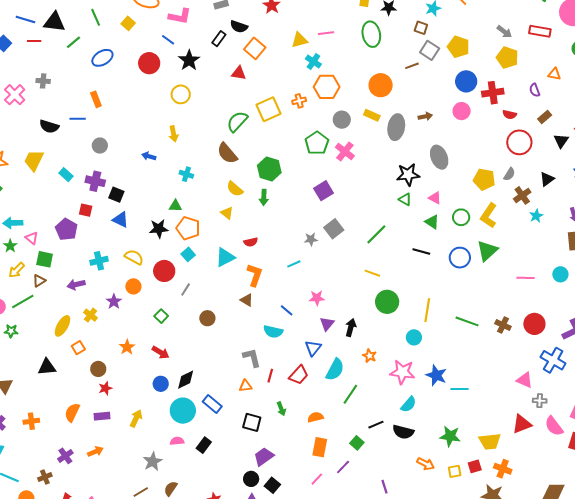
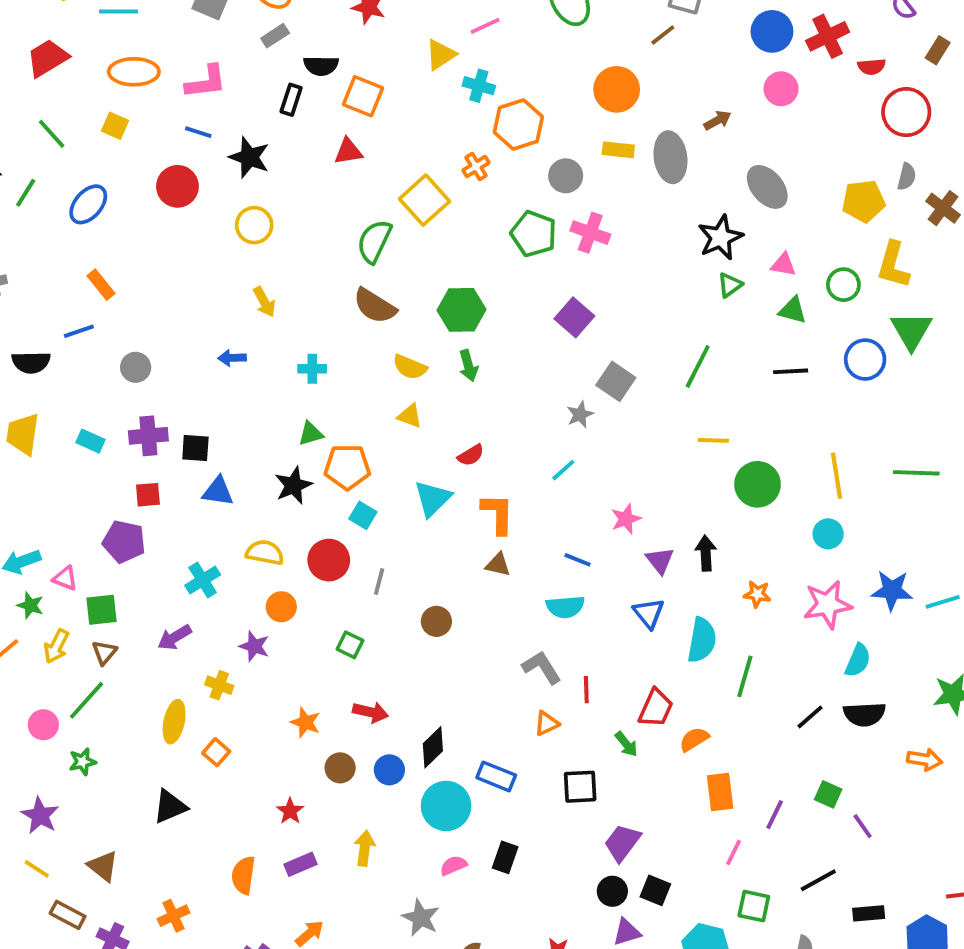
green triangle: (405, 199) -> (730, 285), turned -48
brown circle: (98, 369) -> (340, 768), moved
red trapezoid: (299, 375) -> (656, 708), moved
green square: (357, 443) -> (828, 794), moved

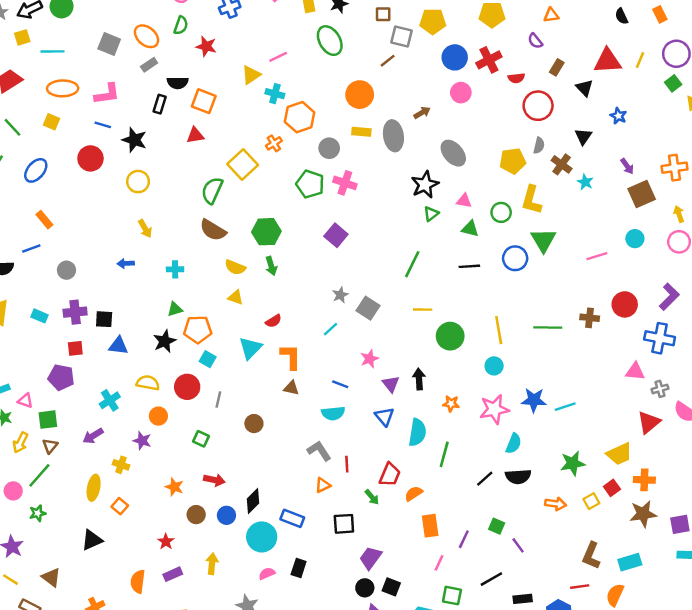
gray square: (616, 381) -> (368, 308), moved

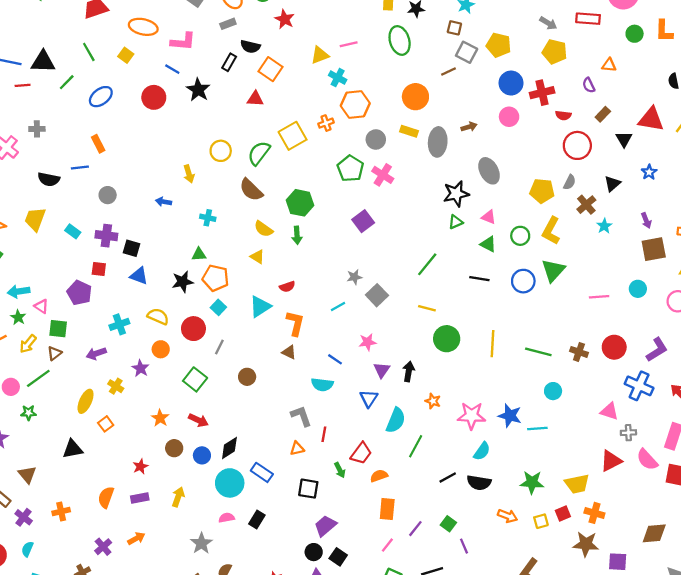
yellow circle: (138, 182) -> (221, 151), moved
cyan circle: (494, 366) -> (553, 391), moved
green square: (201, 439) -> (195, 379), size x1.5

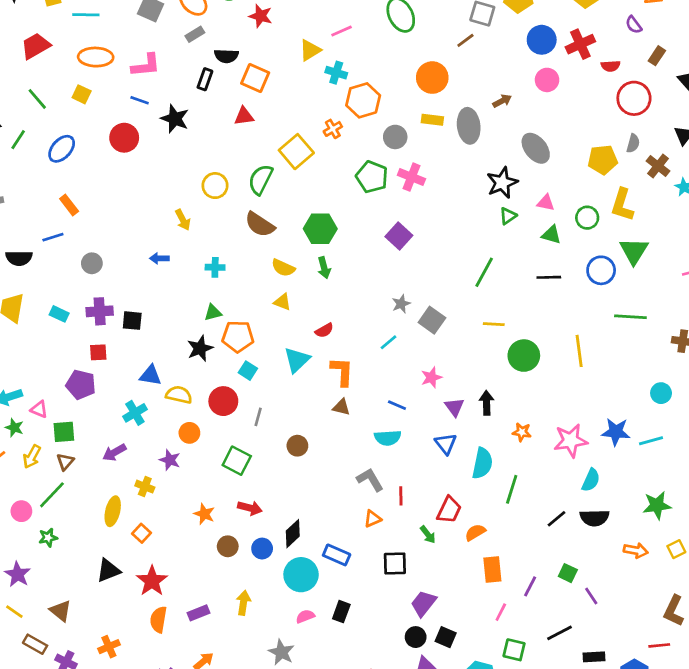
blue triangle: (139, 276) -> (150, 375), moved
green line: (538, 352) -> (630, 317), moved
red star: (140, 467) -> (152, 581), moved, size x1.6

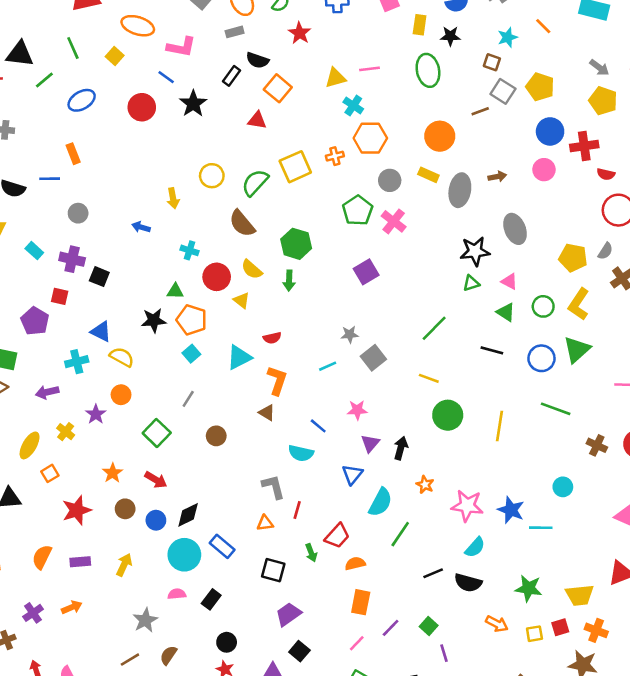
red circle: (223, 401) -> (217, 277), moved
red star: (152, 581) -> (77, 510), moved
black circle: (416, 637) -> (227, 642), moved

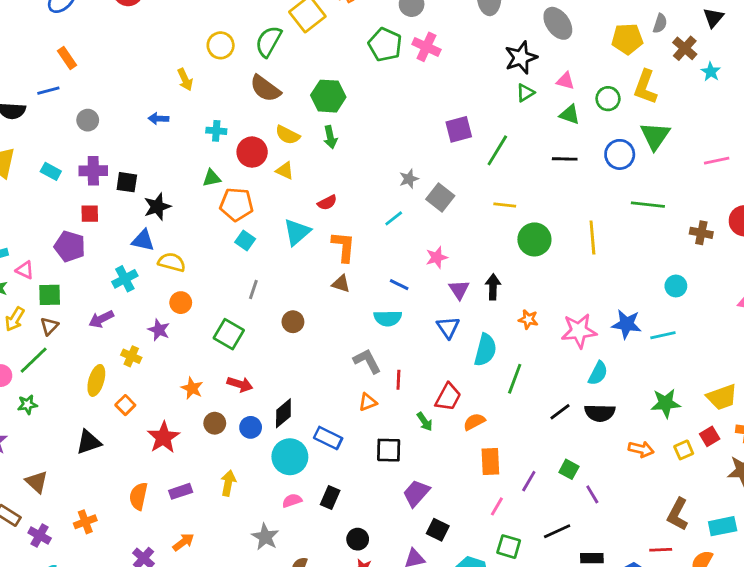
purple square: (366, 272) -> (459, 129), moved, turned 30
black star: (154, 320) -> (157, 207), moved

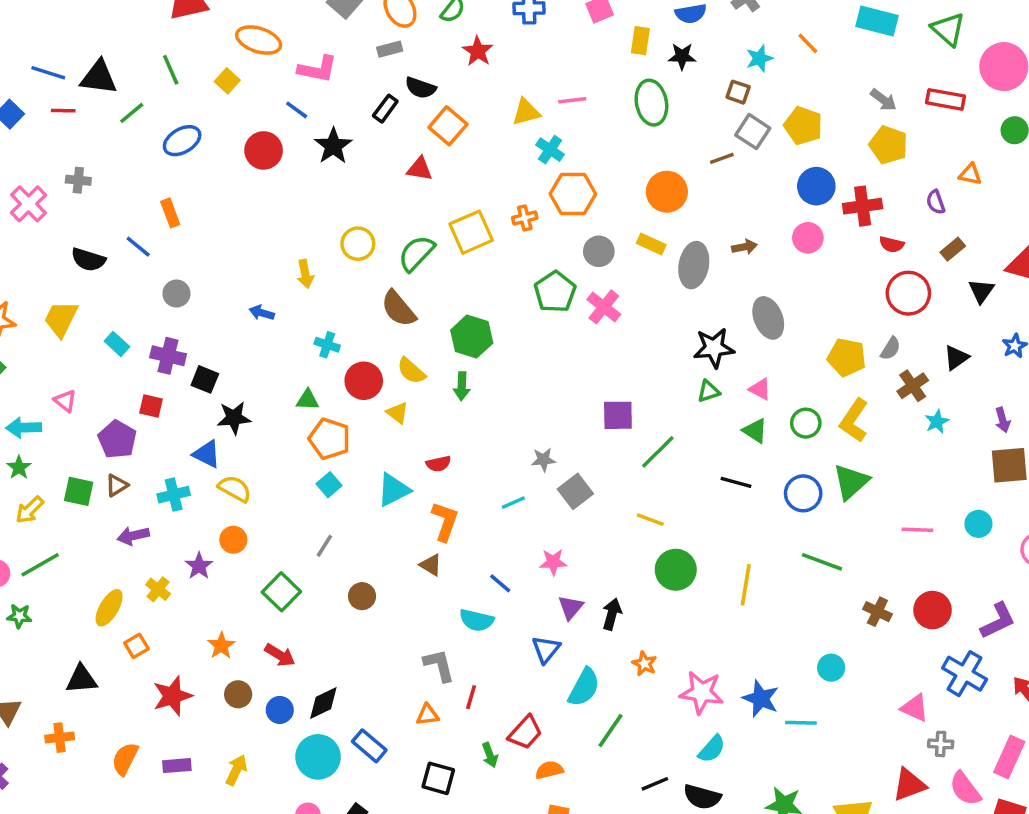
blue line: (48, 91) -> (138, 247), turned 40
pink triangle: (25, 270) -> (65, 401), moved
brown triangle: (49, 326) -> (117, 485), moved
orange cross: (85, 522) -> (60, 738), moved

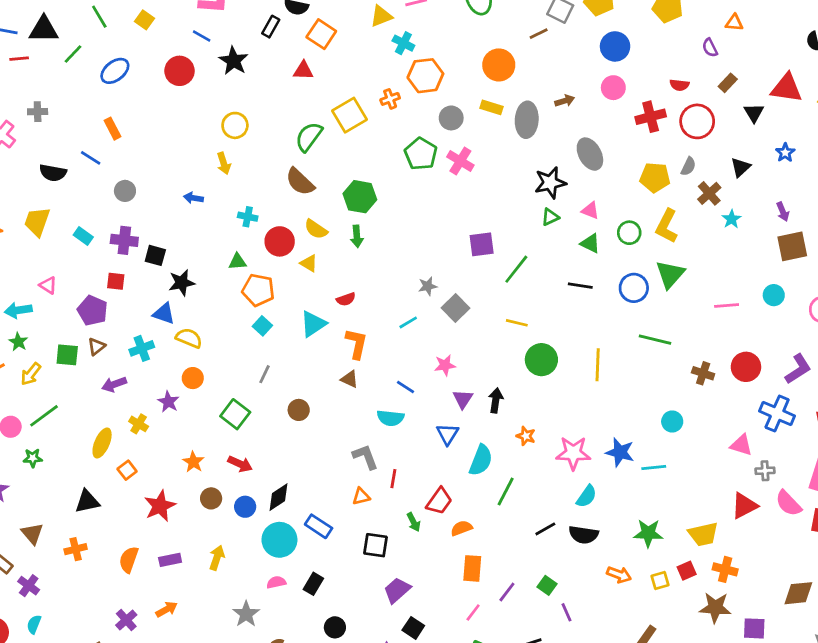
red cross: (863, 206) -> (651, 117), moved
yellow circle: (358, 244) -> (235, 125), moved

